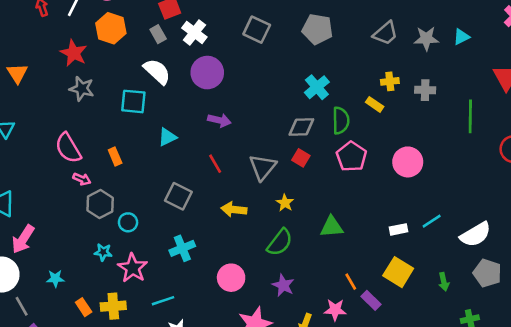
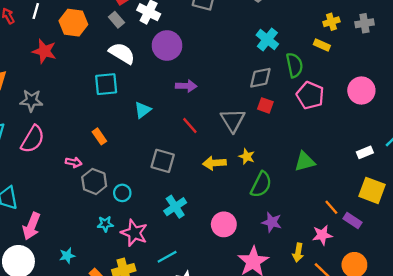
gray star: (82, 89) -> (31, 101), moved
pink semicircle: (68, 148) -> (33, 139), moved, turned -108
yellow star: (285, 203) -> (247, 156), moved

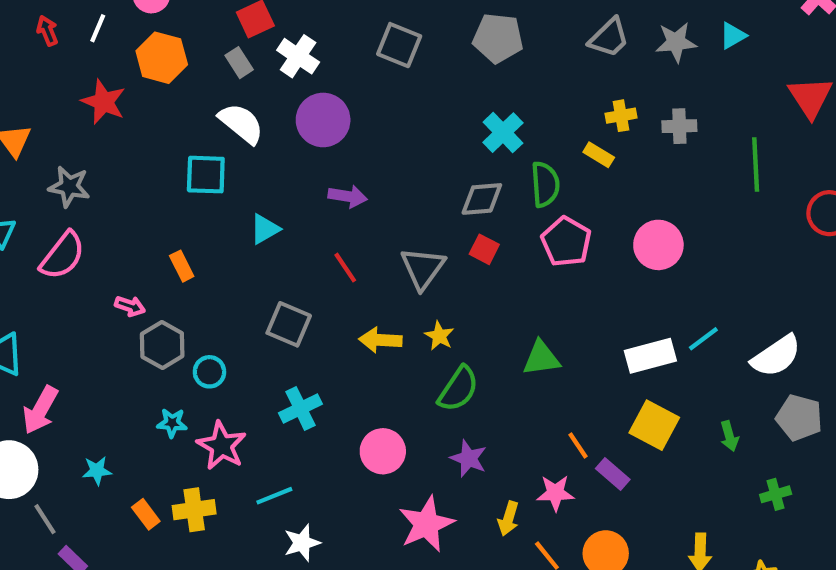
white rectangle: (365, 152) -> (650, 356), size x1.6

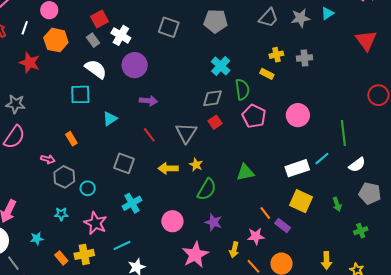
green line: (756, 164) -> (343, 133), moved
red square: (484, 249) -> (215, 122), turned 32
white semicircle: (776, 356) -> (357, 165), size x0.7
cyan star: (172, 423) -> (61, 214), moved

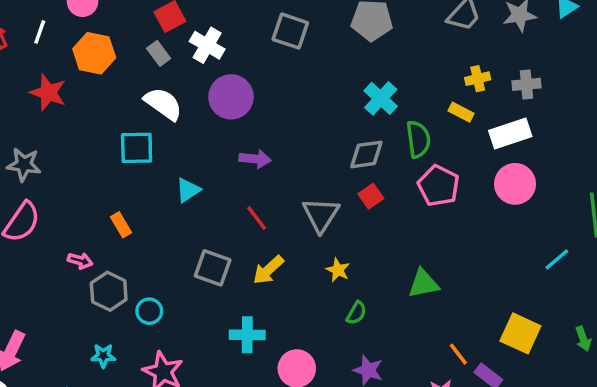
yellow arrow: (168, 168) -> (268, 270), moved, turned -42
white rectangle: (297, 168) -> (510, 134), moved
green semicircle: (207, 189) -> (356, 313), size x0.6
cyan cross: (132, 203) -> (247, 335), moved, turned 30

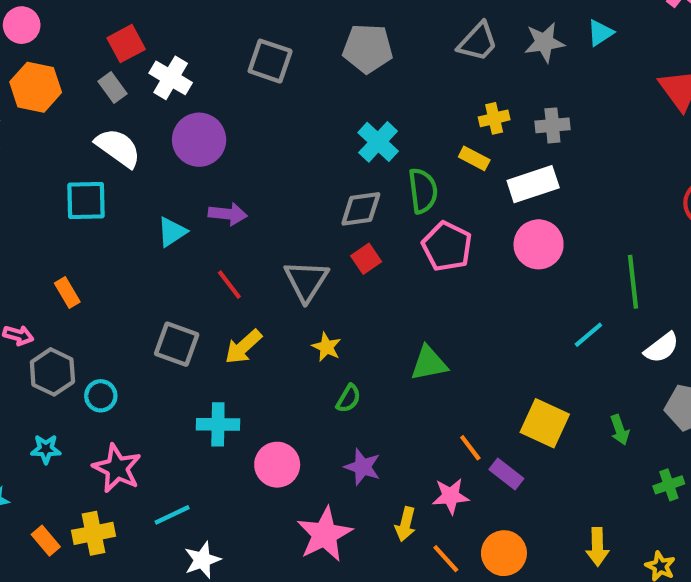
cyan triangle: (188, 190) -> (172, 232), moved

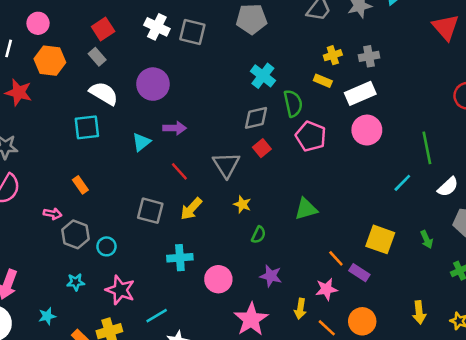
white cross: (171, 78) -> (157, 27), moved

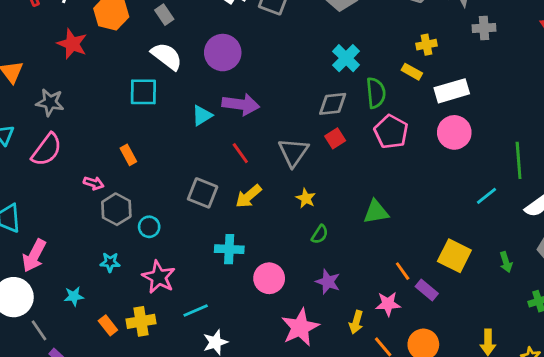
gray cross: (369, 56) -> (484, 28), moved
purple arrow: (175, 128) -> (241, 104), size x1.4

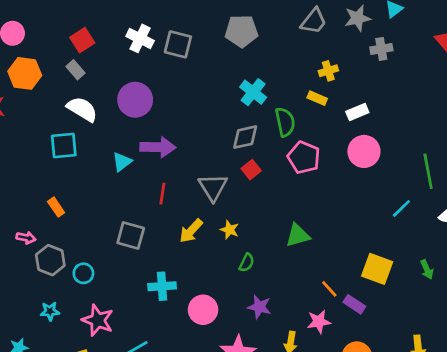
white rectangle: (452, 91) -> (357, 112), size x0.7
red line: (240, 153) -> (162, 194), turned 50
yellow arrow: (248, 196) -> (191, 231), moved

